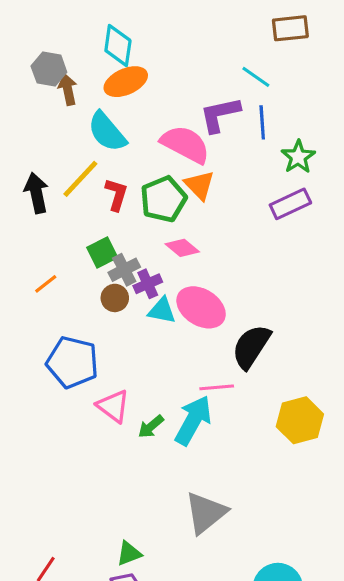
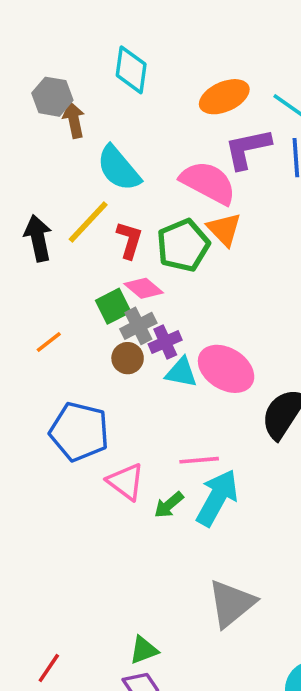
orange ellipse: (126, 82) -> (224, 97), moved
pink diamond: (182, 248) -> (144, 288), moved
pink line: (217, 387) -> (199, 460), moved

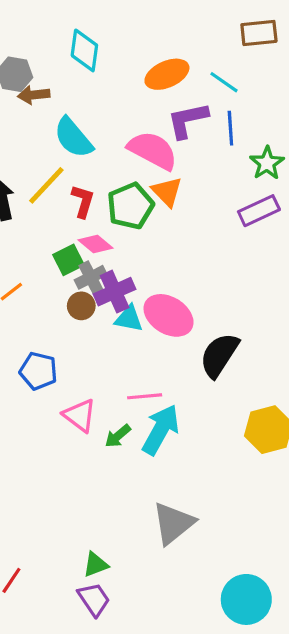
brown arrow: (74, 120) -> (34, 95), turned -84
purple cross: (165, 342) -> (115, 292), size x1.4
blue pentagon: (79, 432) -> (38, 371), size x0.7

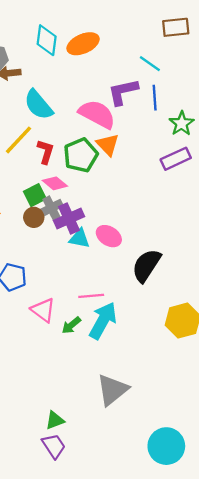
orange ellipse: (167, 74) -> (83, 44), moved
brown circle: (81, 306) -> (34, 217), moved
pink ellipse: (169, 315) -> (109, 236), size x0.7

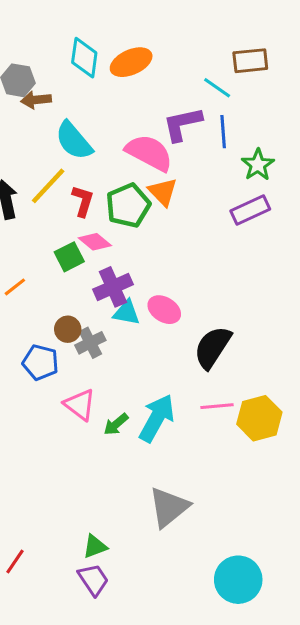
brown rectangle: (176, 27) -> (250, 61), moved
gray cross: (51, 208) -> (90, 343), moved
brown circle: (34, 217) -> (68, 329), moved
pink line: (91, 296) -> (217, 406), moved

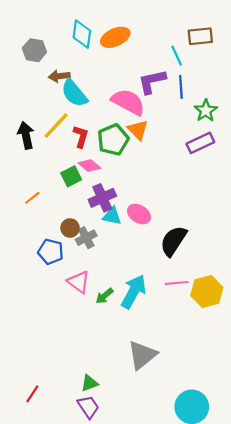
cyan line: (217, 88) -> (177, 56), turned 30
brown arrow: (36, 100) -> (59, 76), moved

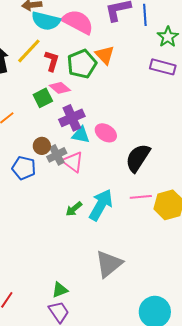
cyan semicircle: (74, 93) -> (46, 21), turned -36
pink semicircle: (128, 102) -> (78, 22), moved
purple rectangle: (200, 143) -> (163, 67), turned 40
pink triangle: (79, 282) -> (73, 162), moved

